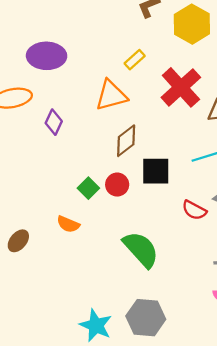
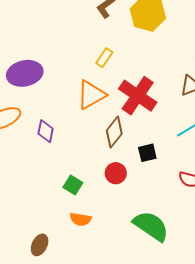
red cross: (181, 87) -> (138, 96), moved
black square: (156, 171) -> (147, 153), size x0.7
green square: (88, 188) -> (73, 185), moved

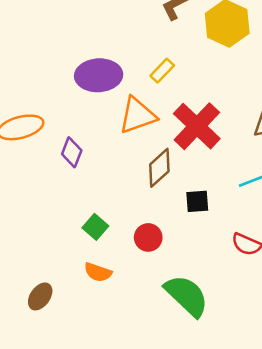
purple ellipse: (25, 73) -> (99, 75), moved
red circle: (116, 173) -> (148, 237), moved

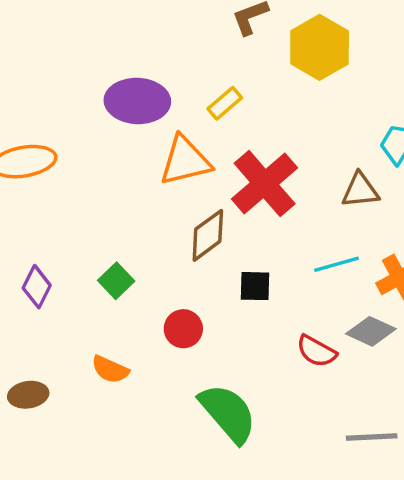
purple diamond: (72, 152) -> (37, 287), moved
green square: (95, 227) -> (116, 281), moved
brown ellipse: (40, 296) -> (28, 395), turned 40

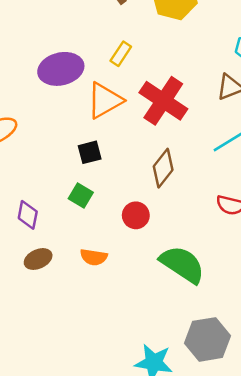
brown diamond: (208, 235) -> (163, 168), moved
black square: (255, 286) -> (90, 152), moved
brown ellipse: (28, 395) -> (38, 259), moved

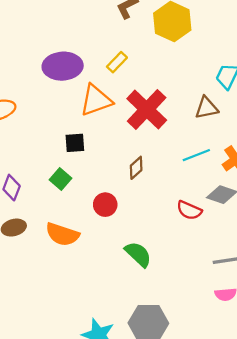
brown diamond: (163, 168) -> (136, 168), size x0.7
orange semicircle: (94, 257) -> (62, 234), size x1.4
green semicircle: (182, 264) -> (138, 254), size x0.7

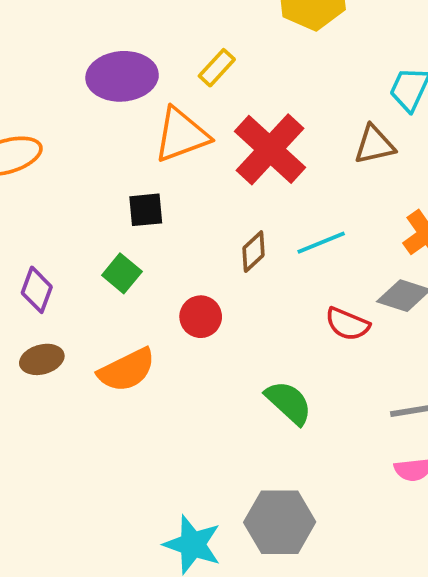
cyan line: (196, 155) -> (321, 243), moved
orange semicircle: (62, 234) -> (127, 370), turned -44
green semicircle: (138, 254) -> (289, 403), moved

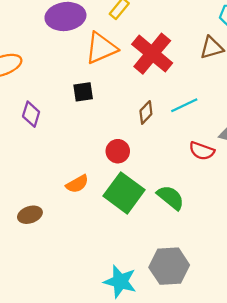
green square: (122, 273) -> (124, 193), moved, size x1.8
purple diamond: (37, 290) -> (31, 114), moved
brown ellipse: (42, 359) -> (30, 215), moved
orange semicircle: (127, 370) -> (77, 184), size x0.7

